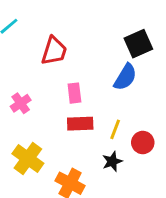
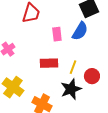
pink rectangle: (74, 93) -> (57, 34), moved
black star: (112, 161) -> (71, 89), size x1.5

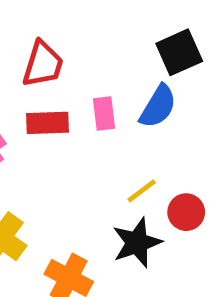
red rectangle: (49, 63) -> (48, 123), moved
yellow line: (73, 67) -> (142, 191), turned 32

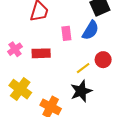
red rectangle: (48, 123) -> (41, 53), moved
red circle: (186, 212) -> (103, 60), moved

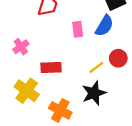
red rectangle: (41, 53) -> (51, 68), moved

